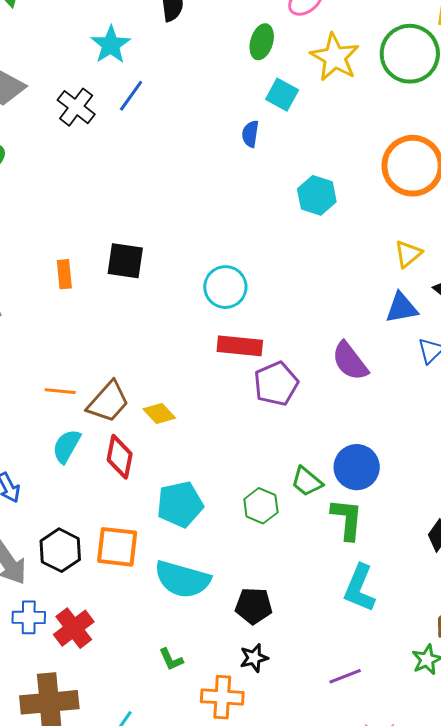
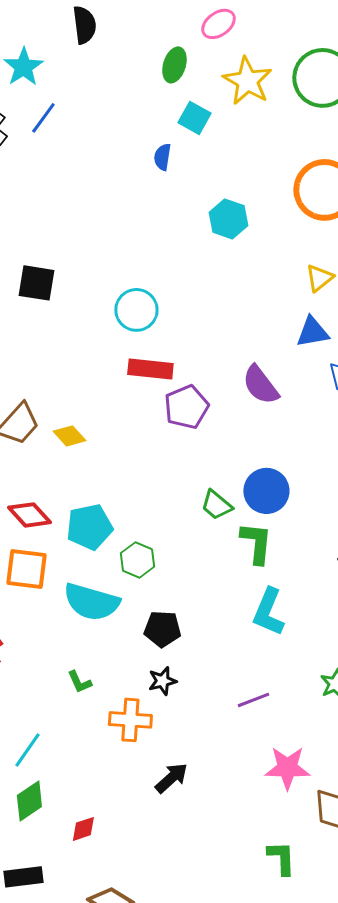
red diamond: (120, 457) -> (29, 515), moved, turned -54
green hexagon: (261, 506) -> (137, 560), moved

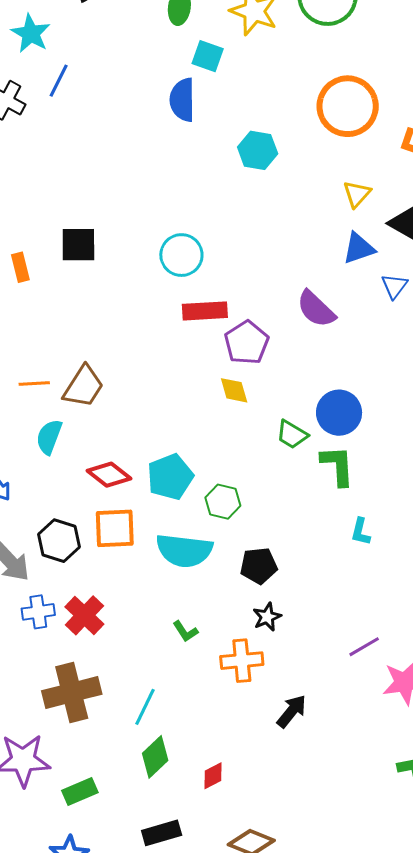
blue semicircle: (162, 157) -> (182, 100), size x1.6
yellow diamond: (69, 436) -> (234, 390), moved, turned 36
cyan L-shape: (268, 612) -> (361, 532), size x0.6
purple line: (253, 700) -> (364, 647), moved

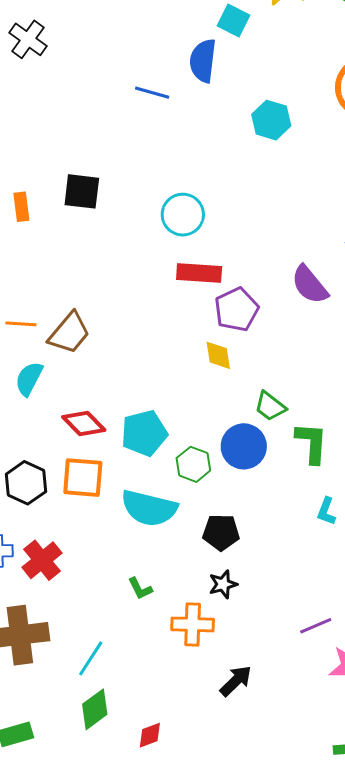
blue line: (59, 81) -> (152, 93), moved, turned 72
blue circle: (339, 413) -> (244, 446), moved

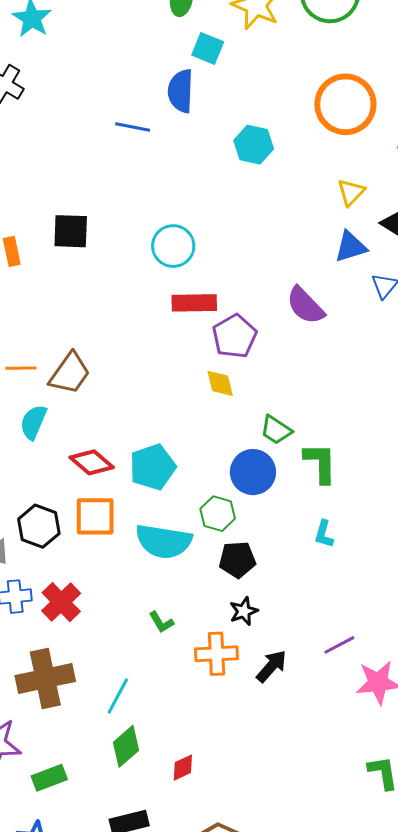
green hexagon: (193, 464) -> (218, 514), moved
cyan L-shape: (326, 511) -> (324, 534), moved
black arrow: (236, 681) -> (271, 666), moved

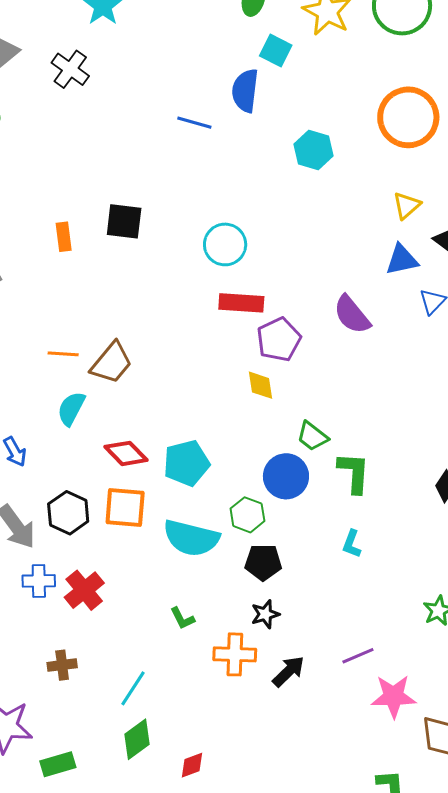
brown cross: (45, 679) -> (62, 665), size x0.5

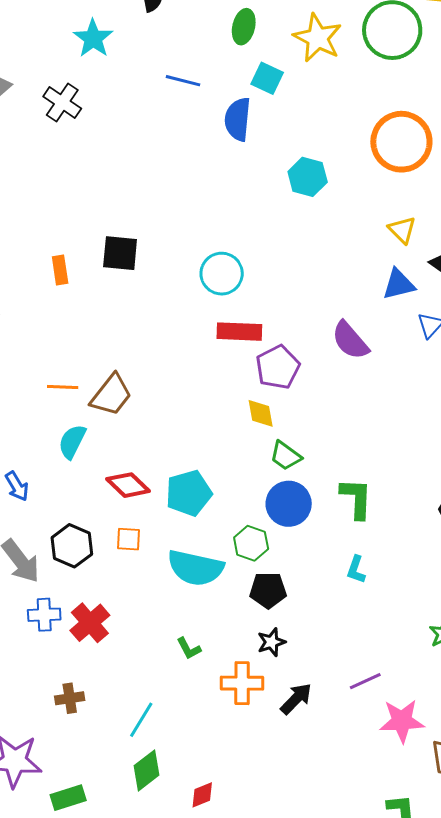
blue line: (194, 123) -> (183, 81), moved
yellow triangle: (407, 205) -> (402, 230), turned -32
green trapezoid: (312, 436) -> (285, 456), moved
orange square: (125, 508) -> (129, 539), size x0.6

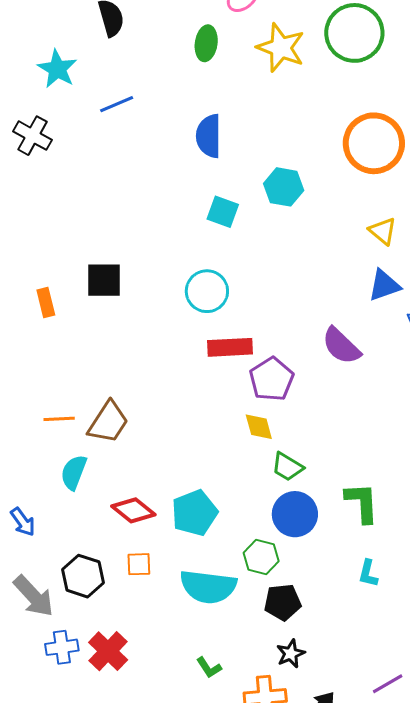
cyan square: (267, 78) -> (223, 212), moved
blue line: (183, 81) -> (117, 104), moved, turned -32

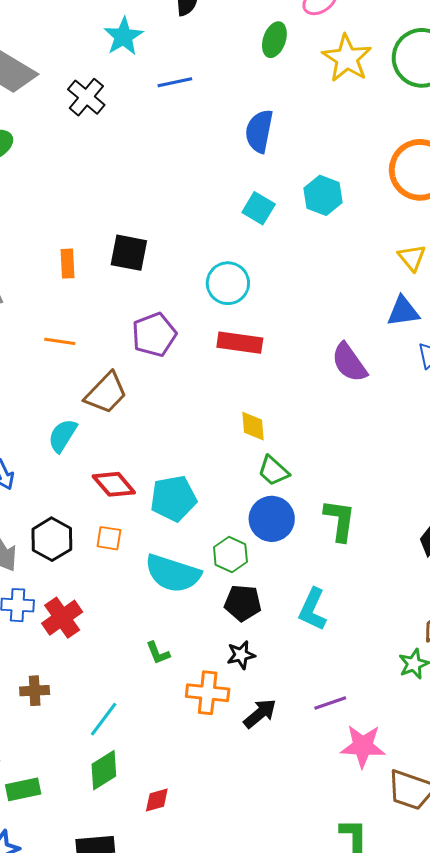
purple pentagon: (272, 379) -> (154, 335), moved
orange line: (59, 419) -> (60, 341), moved
cyan L-shape: (368, 573) -> (313, 609), moved, size x1.5

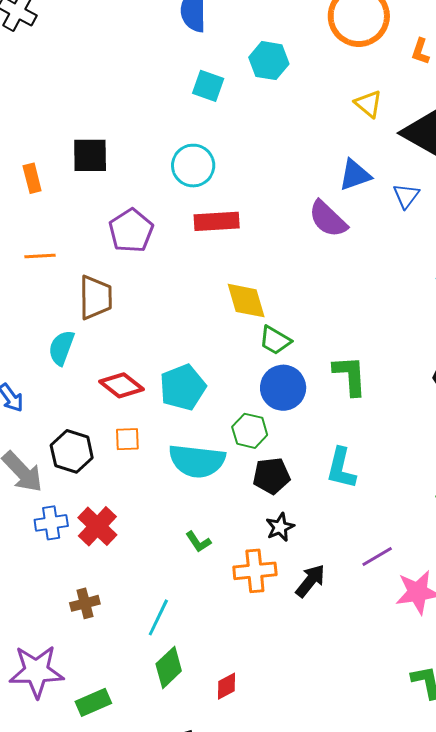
blue triangle: (403, 311) -> (355, 175), moved
brown trapezoid: (106, 393) -> (96, 297), turned -33
yellow diamond: (253, 426) -> (246, 301), size x1.4

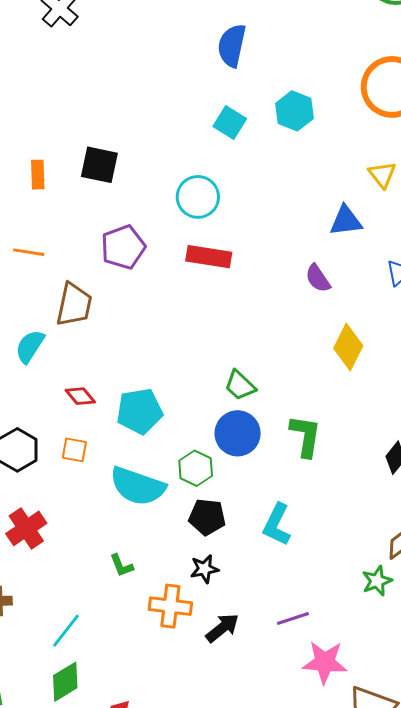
blue triangle: (355, 175) -> (346, 221), moved
purple semicircle: (328, 219) -> (318, 278), size x0.7
yellow diamond: (246, 301) -> (348, 347), moved, turned 30
red diamond: (121, 385) -> (80, 396), size x0.7

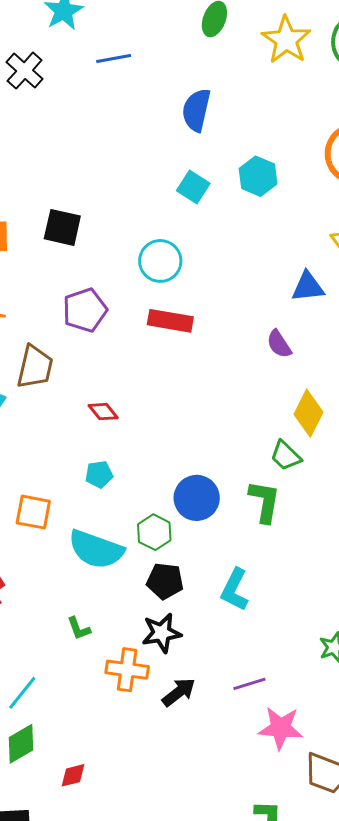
green trapezoid: (240, 385) -> (286, 456), moved
red diamond: (80, 396) -> (103, 412), moved
cyan pentagon: (140, 411) -> (99, 474), size x0.6
orange square: (74, 450) -> (33, 512), size x1.4
black star: (204, 569) -> (162, 633), size x1.4

